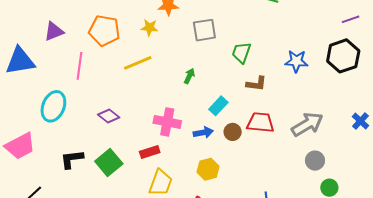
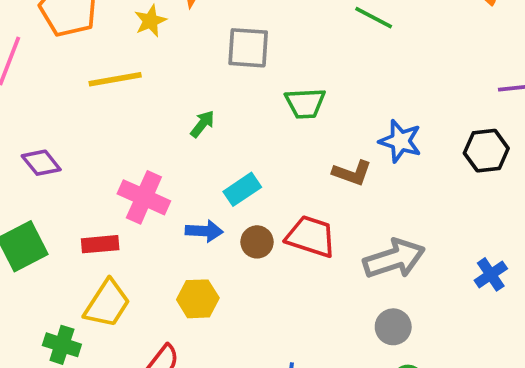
yellow star: (149, 28) -> (150, 21), turned 30
green trapezoid: (241, 53) -> (305, 103), turned -125
black hexagon: (343, 56) -> (486, 151), size x0.7
brown L-shape: (256, 84) -> (352, 173), moved

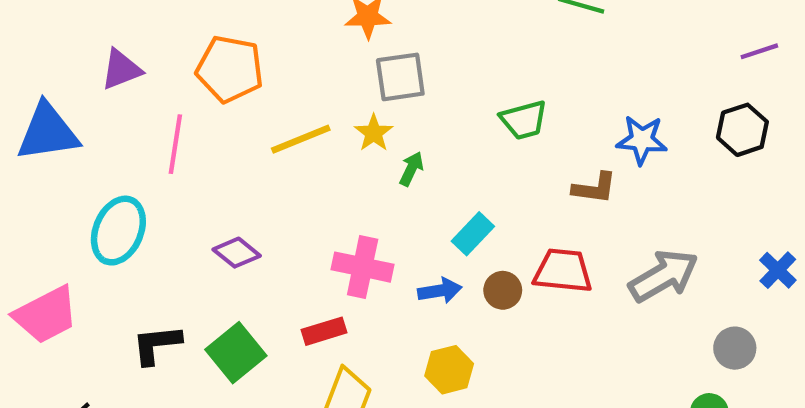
yellow star: (150, 21) -> (374, 133), moved
gray square: (248, 48) -> (400, 77), moved
gray circle: (393, 327) -> (735, 348), moved

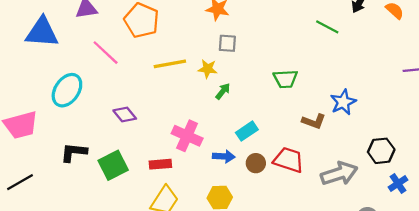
gray square: (400, 77) -> (227, 43), size x0.7
black hexagon: (742, 130) -> (381, 151), moved
yellow star: (374, 133) -> (208, 69), turned 30
blue star: (642, 140) -> (343, 102), turned 30
pink line: (175, 144) -> (106, 53), turned -68

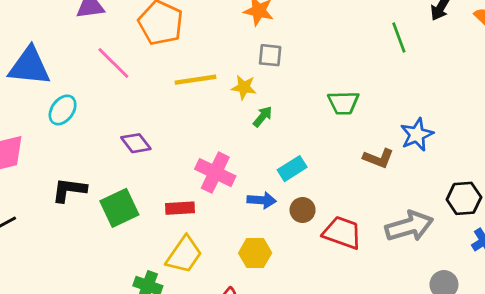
green line: (327, 27) -> (399, 38), turned 40
blue triangle: (42, 32) -> (29, 66), moved
cyan ellipse: (67, 90) -> (63, 110), size x0.7
red trapezoid: (289, 160) -> (342, 233), moved

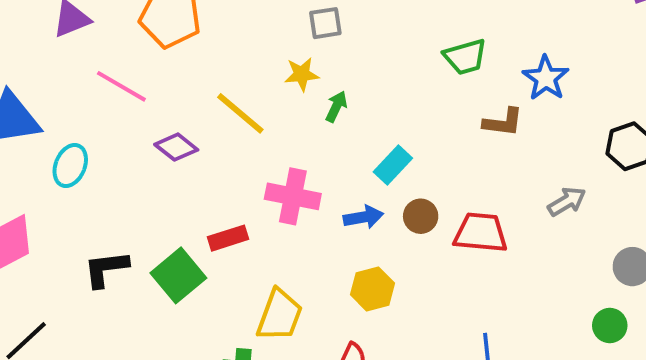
yellow line: (195, 80) -> (240, 113), moved, turned 63
green trapezoid: (343, 103) -> (465, 57), moved
purple diamond: (136, 143) -> (176, 147), moved
red rectangle: (180, 208) -> (228, 238), moved
gray arrow: (409, 226) -> (567, 201), size x0.6

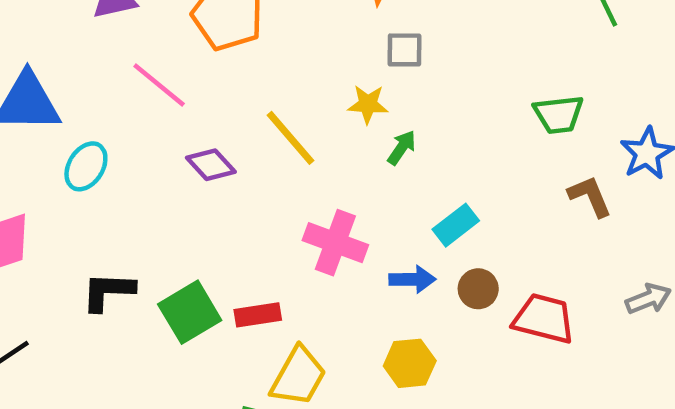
brown L-shape: (503, 122) -> (590, 196), turned -129
red rectangle: (228, 238) -> (258, 315), moved

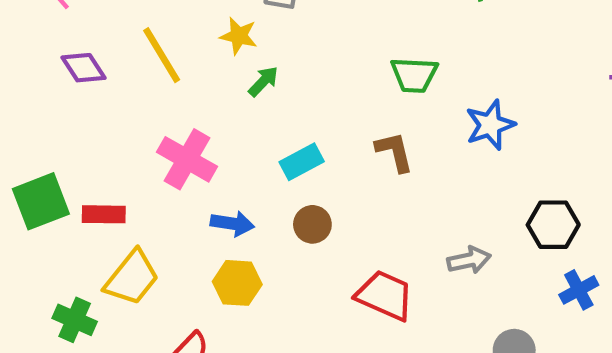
brown L-shape: (590, 196) -> (394, 152), moved
blue arrow: (412, 279) -> (232, 224), moved
red trapezoid: (544, 319) -> (385, 295), moved

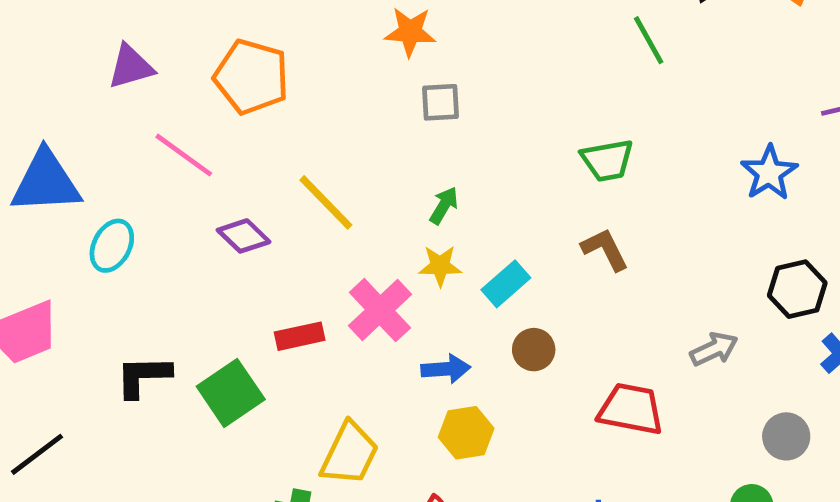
yellow star: (239, 36) -> (440, 266), moved
blue star: (490, 125) -> (769, 173), moved
pink cross: (187, 159) -> (380, 310), turned 30
red rectangle: (104, 214) -> (300, 336), moved

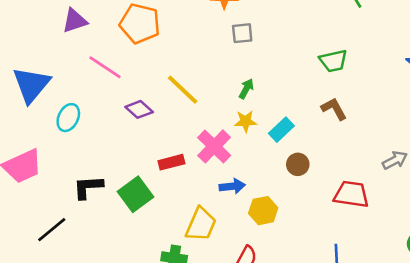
blue triangle: (46, 182) -> (31, 85), turned -45
blue arrow: (446, 369) -> (232, 186), moved
black line: (37, 454) -> (52, 230), moved

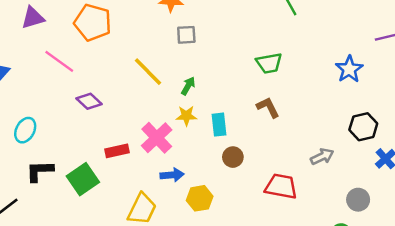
yellow line: (183, 90) -> (148, 72), moved
cyan ellipse: (68, 118) -> (25, 130), moved
cyan rectangle: (281, 130) -> (219, 125), turned -55

